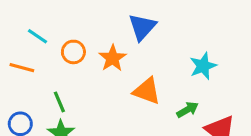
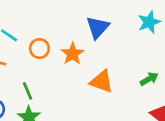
cyan star: (203, 66) -> (149, 22), moved
green arrow: (187, 110) -> (149, 79), moved

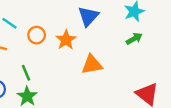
green arrow: (149, 79) -> (134, 39), moved
orange triangle: (102, 82) -> (92, 65), turned -30

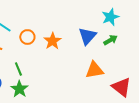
blue triangle: (88, 16) -> (87, 36), moved
orange triangle: (92, 65) -> (94, 70), moved

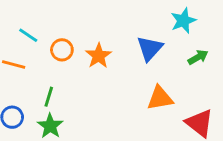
green arrow: (110, 40) -> (198, 57), moved
green line: (18, 69) -> (49, 97), turned 40

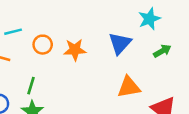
cyan line: (28, 35) -> (13, 32), turned -48
orange star: (98, 56) -> (75, 50), turned 30

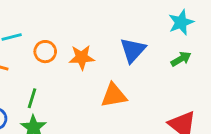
cyan star: (149, 19) -> (181, 22), moved
orange triangle: (129, 87) -> (114, 95), moved

